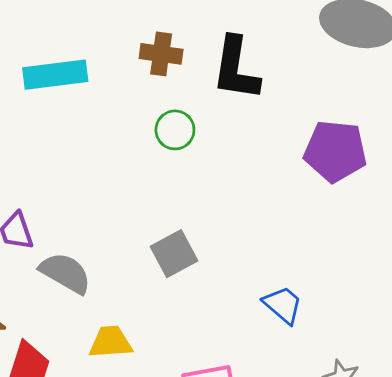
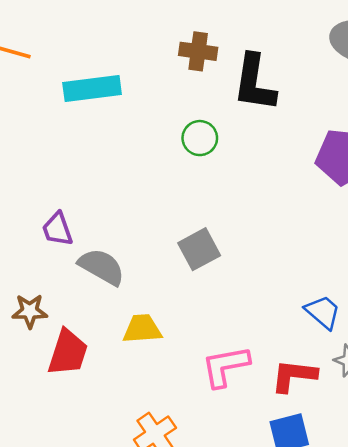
brown cross: (161, 54) -> (198, 51), moved
blue trapezoid: (283, 305) -> (323, 312), moved

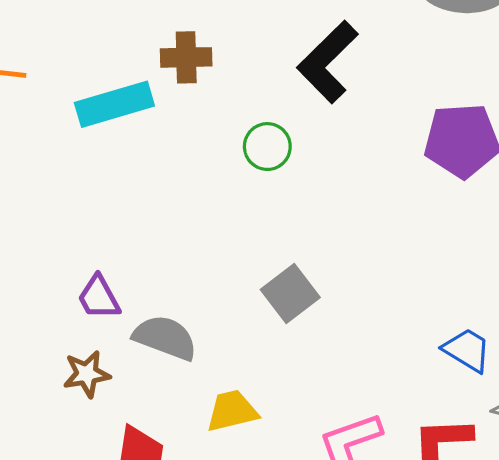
brown cross: (198, 51) -> (186, 57), moved
black L-shape: (254, 83) -> (328, 62), turned 46
brown star: (30, 311) -> (87, 374), moved

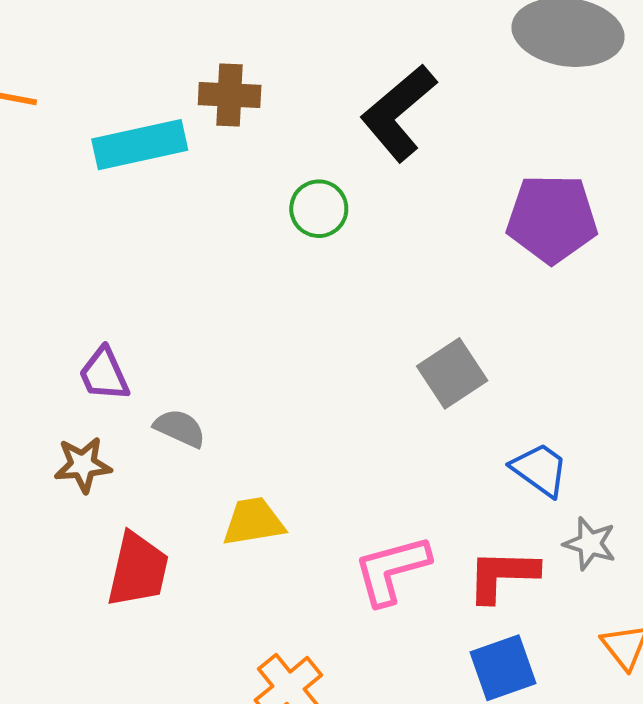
gray square: (290, 293) -> (452, 373), moved
gray semicircle: (165, 338) -> (180, 428), size x0.7

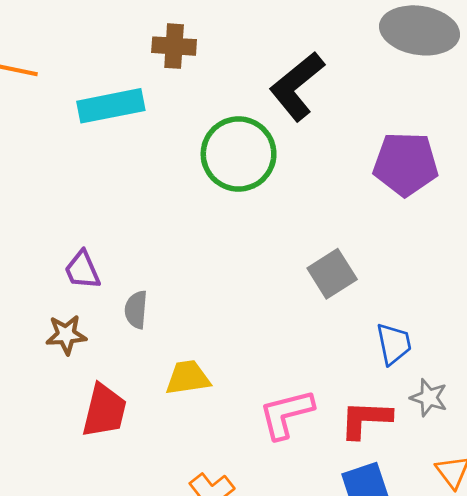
brown cross: (230, 95) -> (174, 46), moved
green circle: (319, 209) -> (239, 154), size x1.8
gray semicircle: (180, 428) -> (136, 310), turned -111
blue trapezoid: (540, 470) -> (394, 344), turned 42

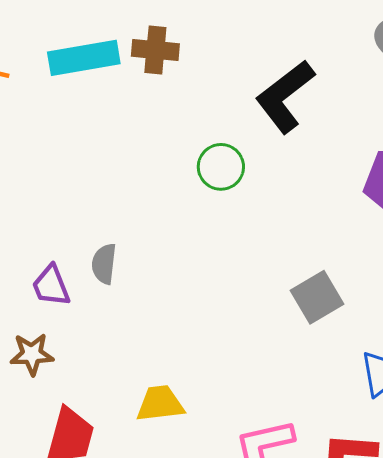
cyan rectangle: (111, 106) -> (84, 58), moved
green circle: (239, 154) -> (221, 167), size x0.6
gray semicircle: (136, 310) -> (104, 264), moved

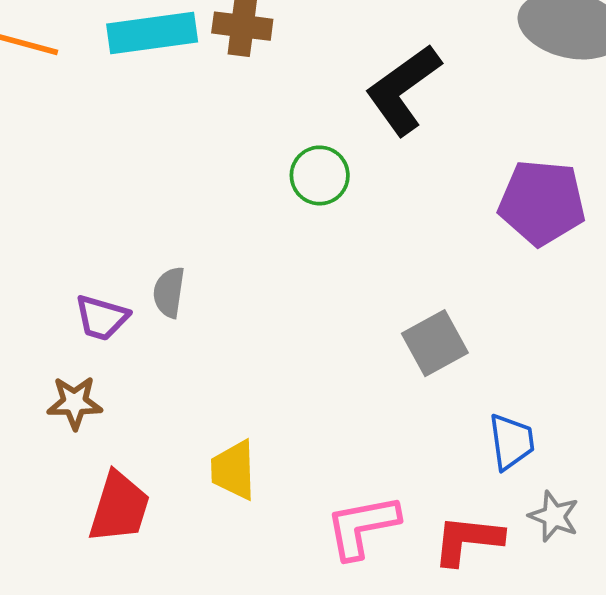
purple trapezoid: (51, 286) -> (102, 318), turned -54
yellow trapezoid: (160, 404) -> (233, 470), turned -87

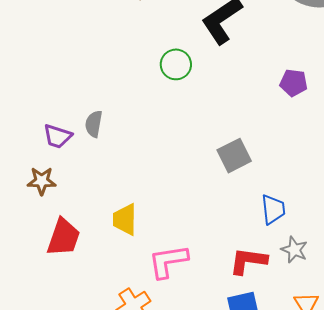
purple pentagon: (542, 202) -> (294, 83), size x0.6
pink L-shape: (362, 527) -> (168, 261), moved

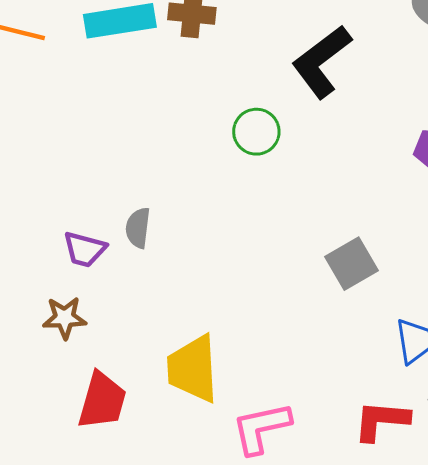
yellow trapezoid: (125, 219) -> (193, 369), size x1.4

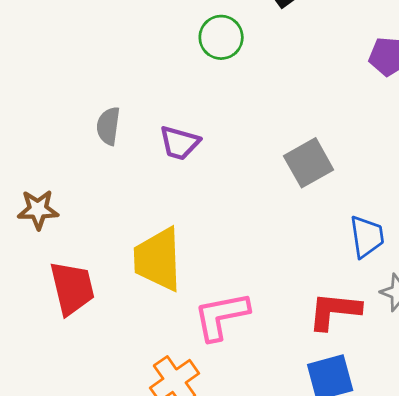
purple trapezoid: (85, 249) -> (179, 143), moved
red trapezoid: (102, 401) -> (72, 288), turned -30

